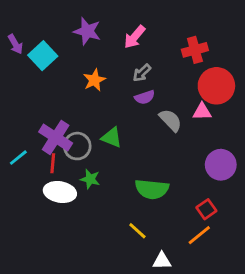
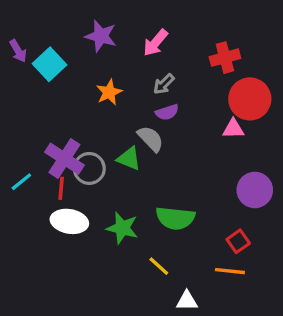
gray semicircle: (170, 120) -> (150, 139), moved
green star: (90, 179) -> (122, 228), moved, size x1.4
orange line: (199, 235) -> (230, 271), turned 45

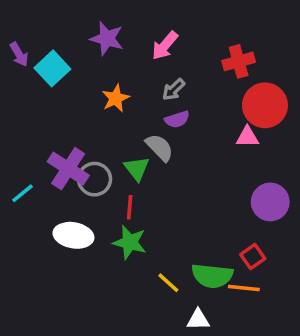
green triangle: (129, 159) -> (137, 169), turned 30
red line: (61, 188) -> (130, 207), moved
green semicircle: (175, 218) -> (212, 276), moved

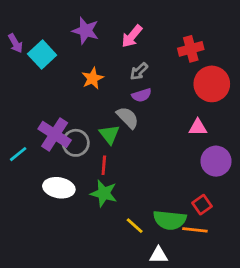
pink triangle: (247, 137) -> (198, 127), moved

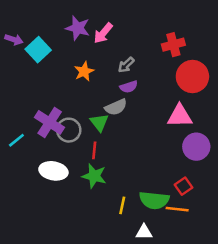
pink arrow: (132, 36) -> (103, 33), moved
purple arrow: (15, 43) -> (14, 40), turned -42
gray semicircle: (128, 118) -> (116, 107), turned 110
pink triangle: (198, 127) -> (180, 116), size x1.5
yellow line: (135, 226) -> (122, 205), turned 60

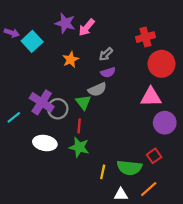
orange line: (177, 209) -> (149, 189), moved, turned -48

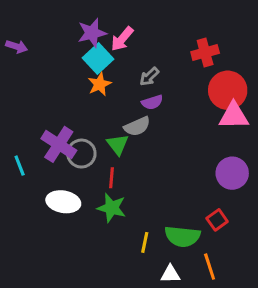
purple star: (65, 23) -> (92, 33), turned -30
cyan square: (32, 41) -> (98, 59), moved
pink triangle: (151, 97) -> (234, 116), moved
cyan line: (14, 117) -> (20, 166), turned -72
orange line: (149, 189) -> (210, 267), turned -66

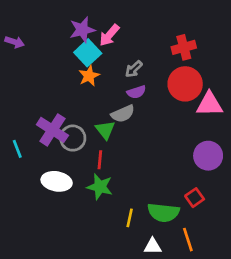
red circle: (228, 90) -> (185, 84), moved

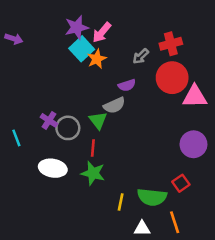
gray arrow: (134, 69) -> (141, 56), moved
orange star: (89, 76) -> (97, 59), moved
purple cross: (52, 130) -> (49, 120), size x0.6

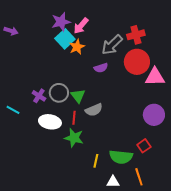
gray arrow: (141, 56) -> (112, 45), size x1.6
gray semicircle: (114, 105) -> (94, 110), moved
gray circle: (68, 128) -> (59, 93), moved
cyan line: (16, 138) -> (13, 110), turned -40
white ellipse: (53, 168) -> (50, 122), moved

